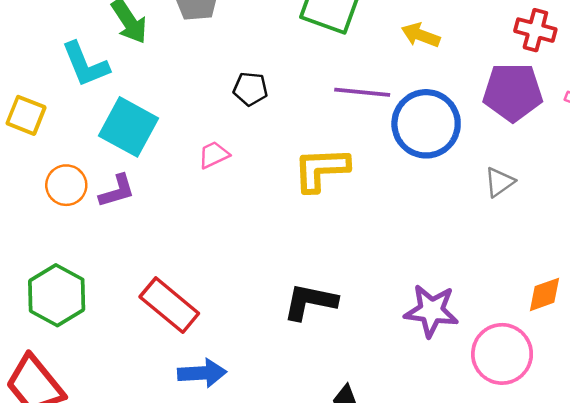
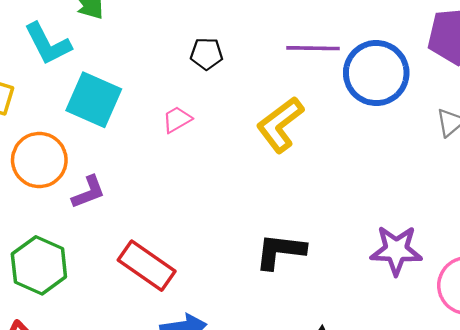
yellow L-shape: (321, 169) -> (280, 125), turned -30
orange circle: (66, 185) -> (39, 160), size x1.4
purple L-shape: (117, 191) -> (88, 192), moved

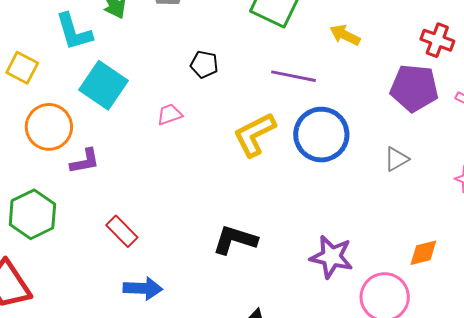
blue circle: (376, 73) -> (321, 135), moved
red rectangle: (147, 266) -> (122, 231), size x0.7

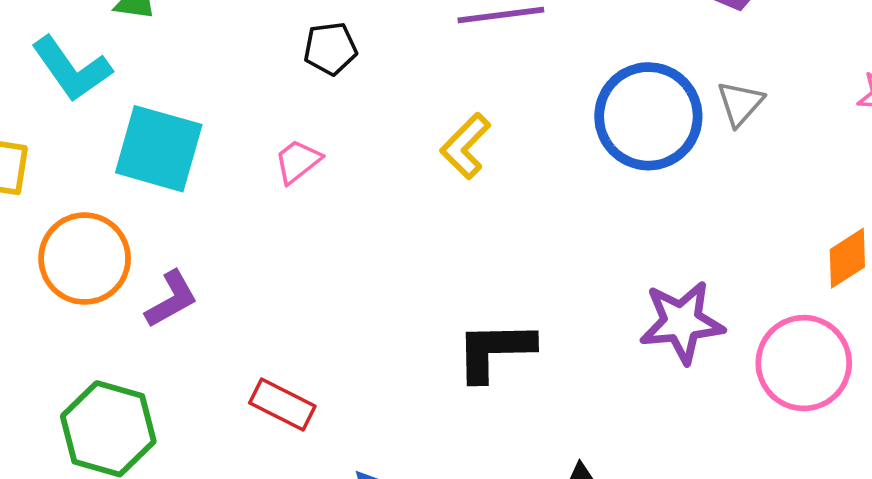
yellow L-shape: (254, 135) -> (465, 146), size x0.7
blue circle: (321, 135) -> (648, 116), moved

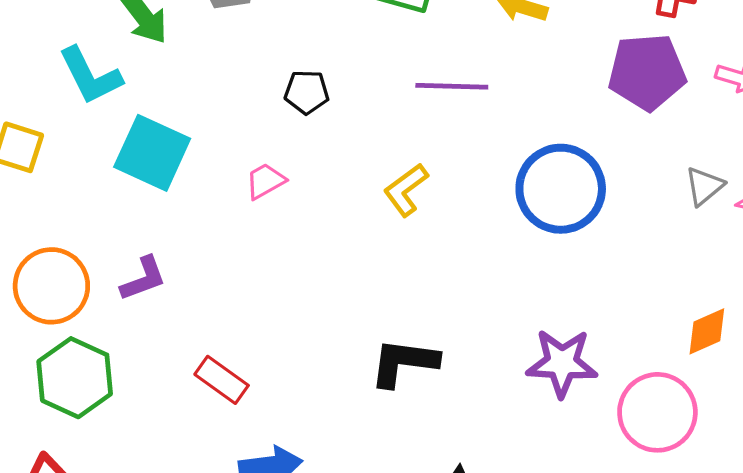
gray triangle: (740, 103) -> (704, 186), moved
orange circle: (85, 259) -> (51, 286), moved

